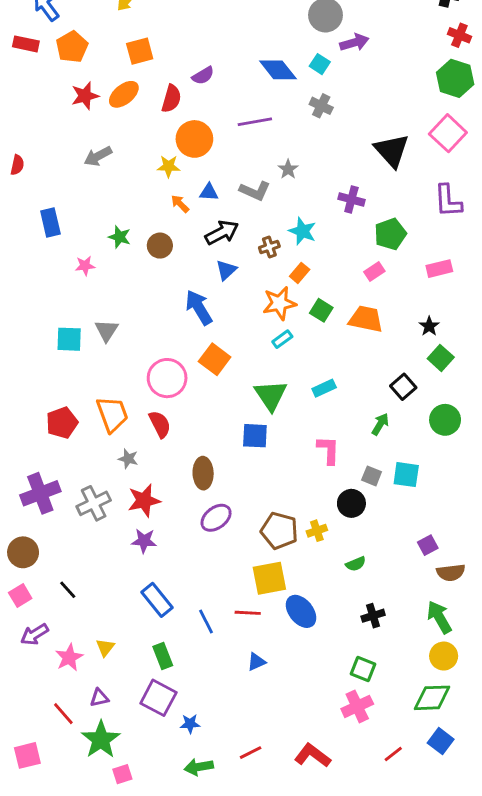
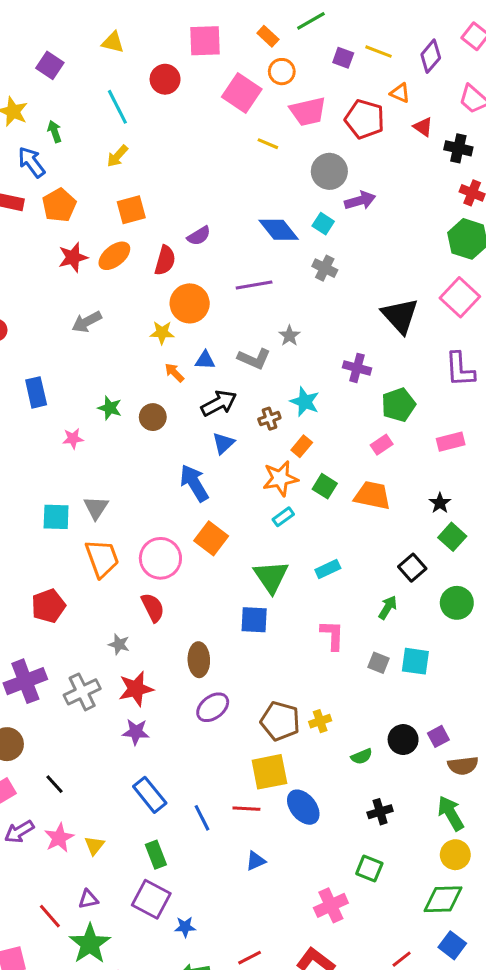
orange trapezoid: (112, 414) -> (102, 558), moved
black circle: (351, 503) -> (403, 740), moved
pink star: (69, 657) -> (59, 838), moved
pink cross: (357, 706) -> (331, 905), moved

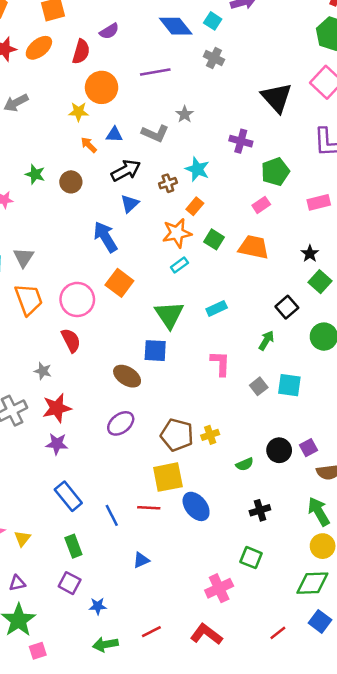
brown ellipse: (199, 660) -> (127, 376), moved, turned -56
gray square: (379, 663) -> (259, 386), turned 30
blue triangle: (256, 861) -> (141, 560), moved
purple square: (151, 899) -> (70, 583), size x0.7

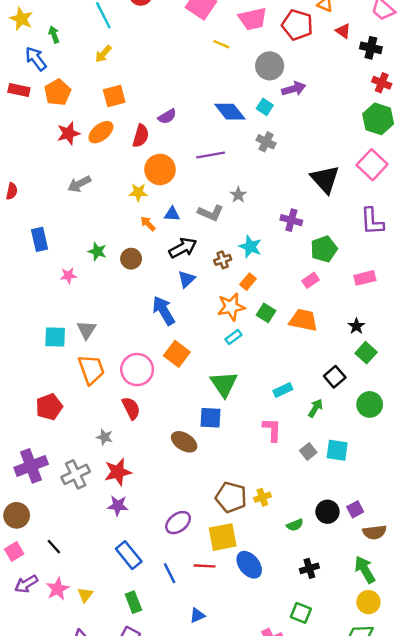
cyan rectangle: (217, 308) -> (283, 390), moved
purple ellipse: (121, 423) -> (178, 523), moved

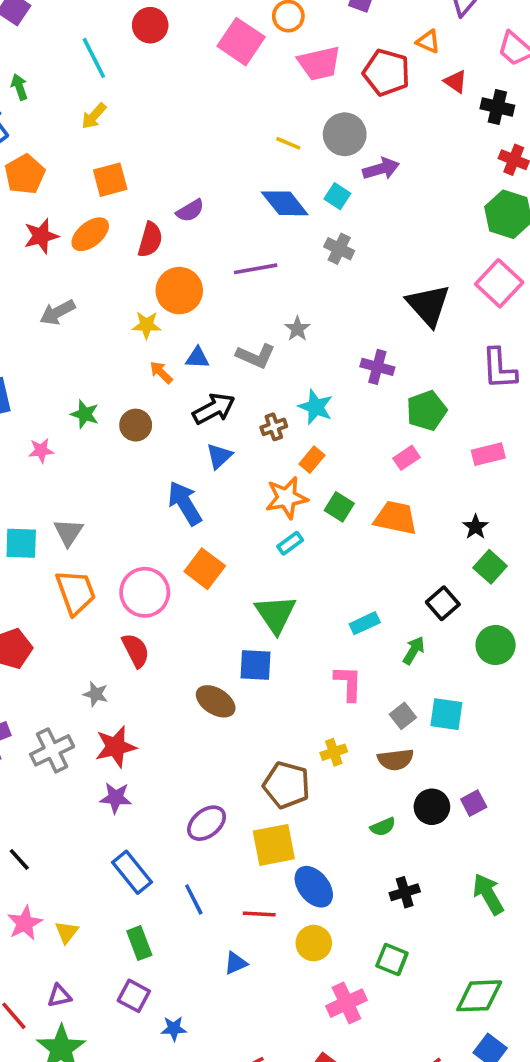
yellow line: (221, 44) -> (288, 143), moved
yellow cross: (262, 497) -> (334, 752), moved
brown semicircle: (374, 532) -> (396, 760), moved
red line: (205, 566) -> (259, 914), moved
yellow circle: (368, 602) -> (314, 943), moved

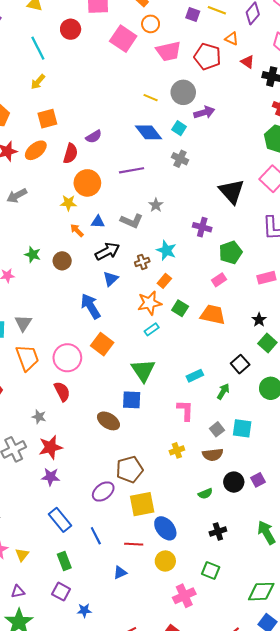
brown pentagon: (287, 785) -> (130, 469), moved, turned -30

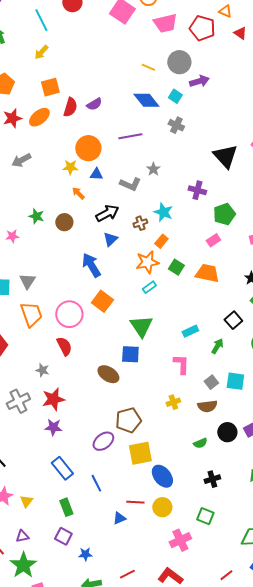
red semicircle: (71, 153) -> (70, 107), moved
blue triangle: (98, 222) -> (96, 174), moved
red line: (134, 544) -> (135, 502), moved

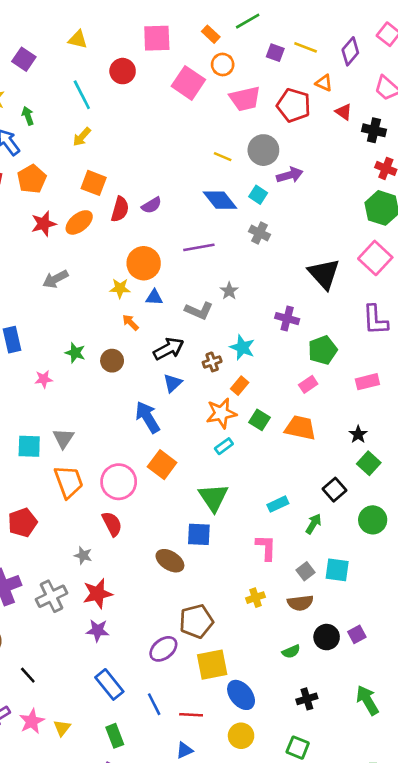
orange square: (50, 87) -> (94, 183), turned 36
red line: (135, 502) -> (191, 715), moved

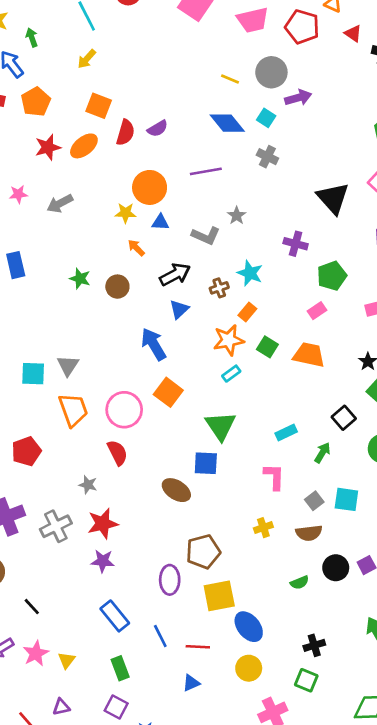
pink star: (44, 379) -> (18, 194), moved
purple ellipse: (163, 649) -> (170, 580), turned -52
black cross: (307, 699) -> (314, 645), moved

